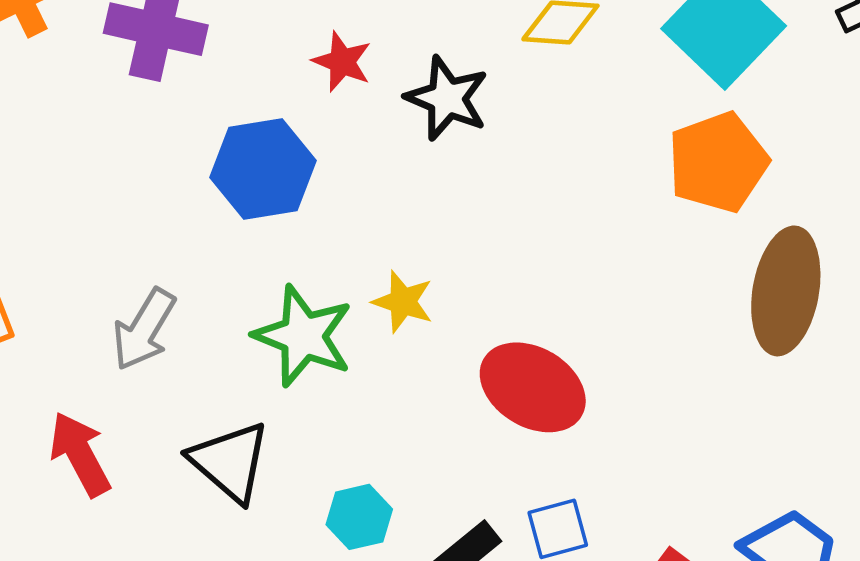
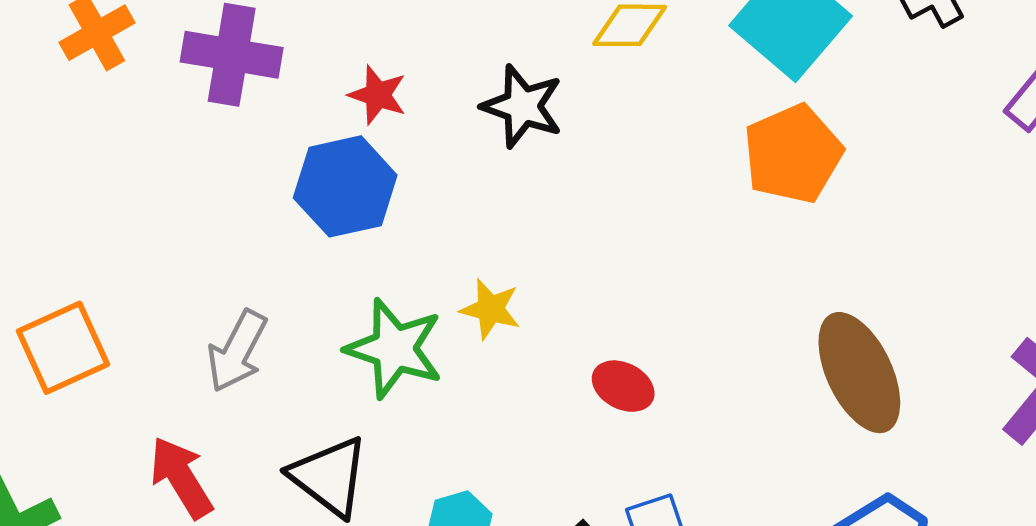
red star: (342, 62) -> (378, 95), moved
brown ellipse: (786, 291) -> (859, 373), moved, turned -32
red ellipse: (533, 387) -> (623, 386), size x0.6

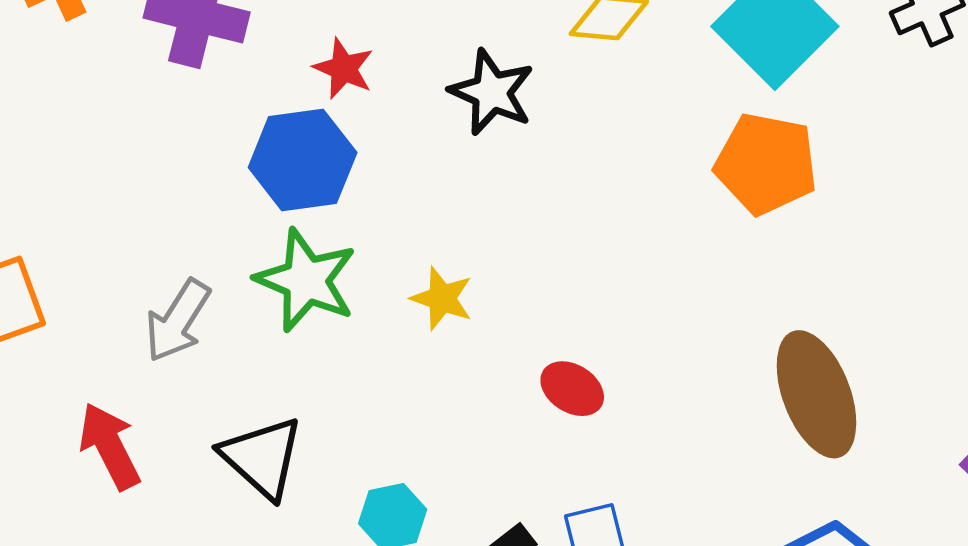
orange pentagon: (793, 154) -> (766, 164), turned 30
green star: (394, 349) -> (306, 280), moved

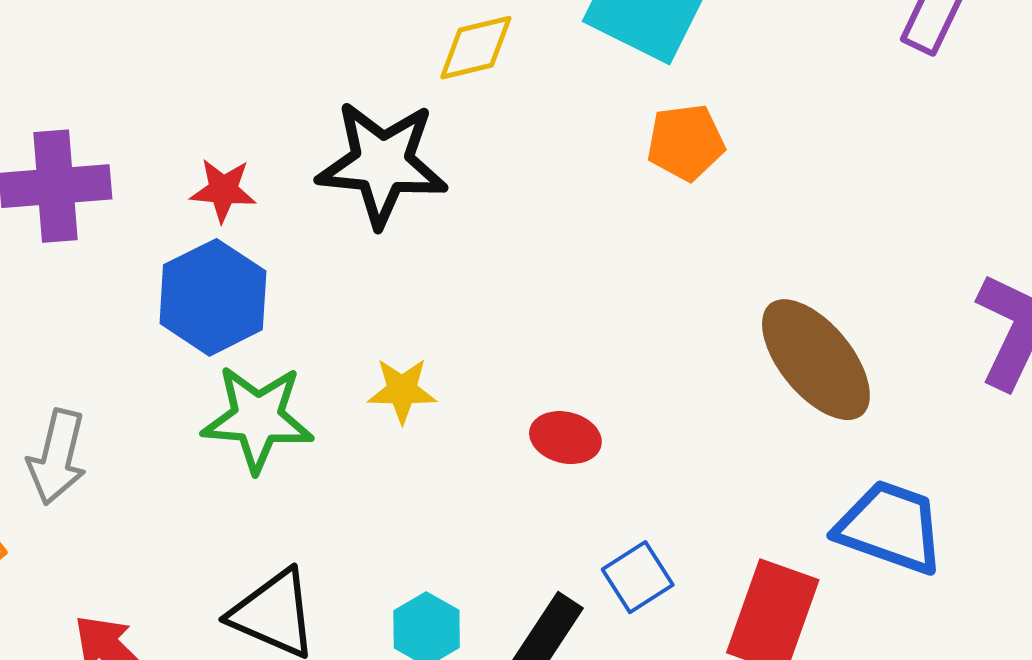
black star: (492, 92) -> (382, 164), size x1.4
orange pentagon: (766, 164) -> (686, 142), size x0.7
gray arrow: (178, 321) -> (57, 457), moved

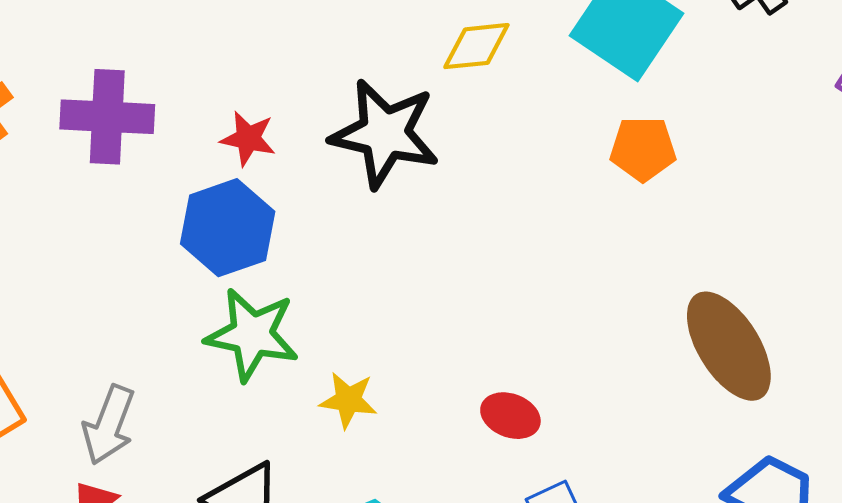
yellow star: (402, 390) -> (348, 400), moved
red ellipse: (565, 438) -> (510, 416), moved
gray arrow: (57, 457) -> (109, 425), moved

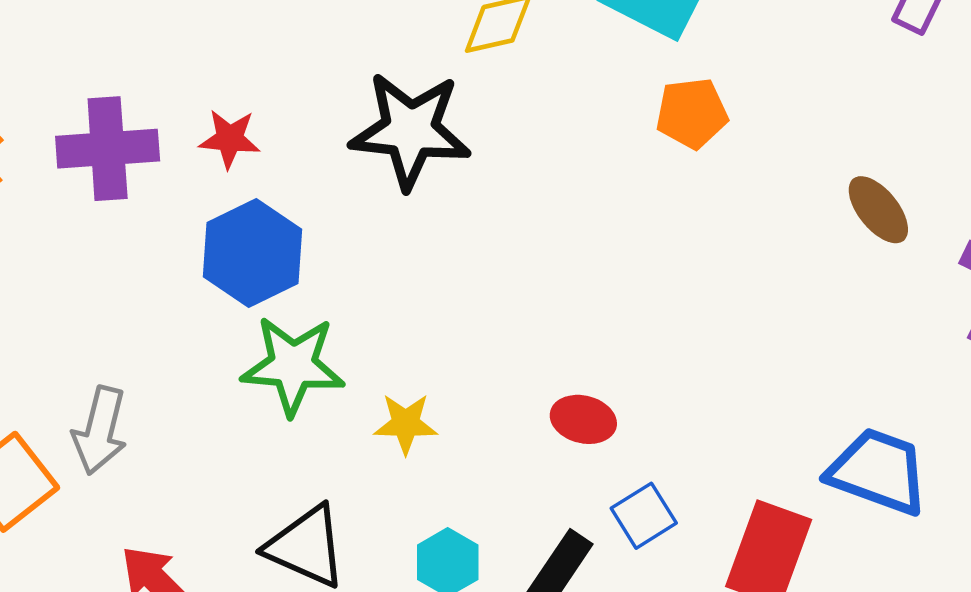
red star: (248, 139) -> (230, 139), moved
brown ellipse: (729, 346) -> (878, 210), moved, size x0.6
gray arrow: (109, 425) -> (100, 431), moved

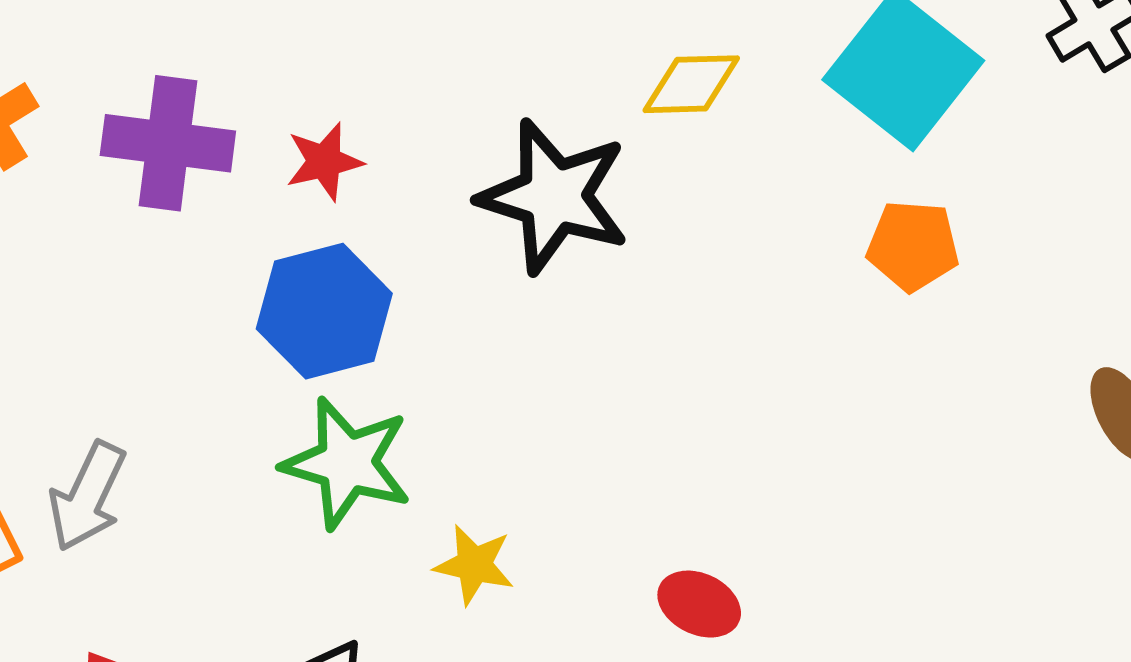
red star: (230, 139) -> (324, 162), turned -30

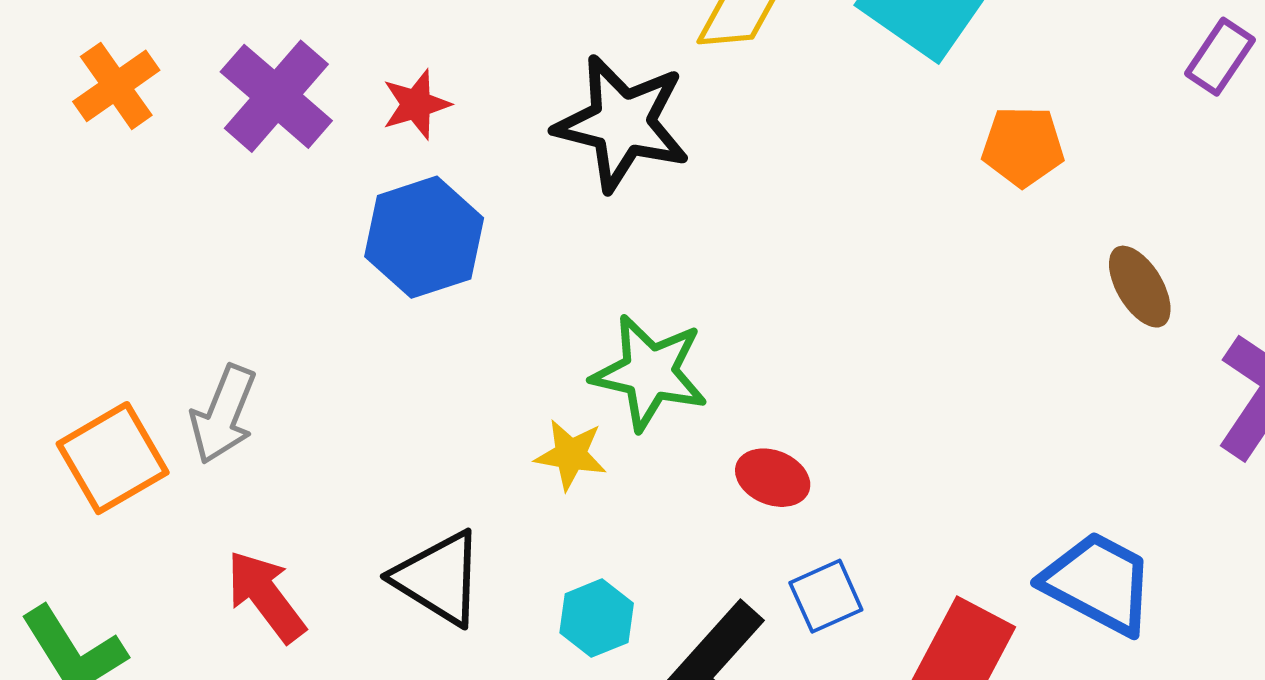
purple cross: (168, 143) -> (276, 96), turned 37
orange pentagon: (913, 246) -> (1023, 146), moved
green star: (347, 463) -> (650, 373), moved

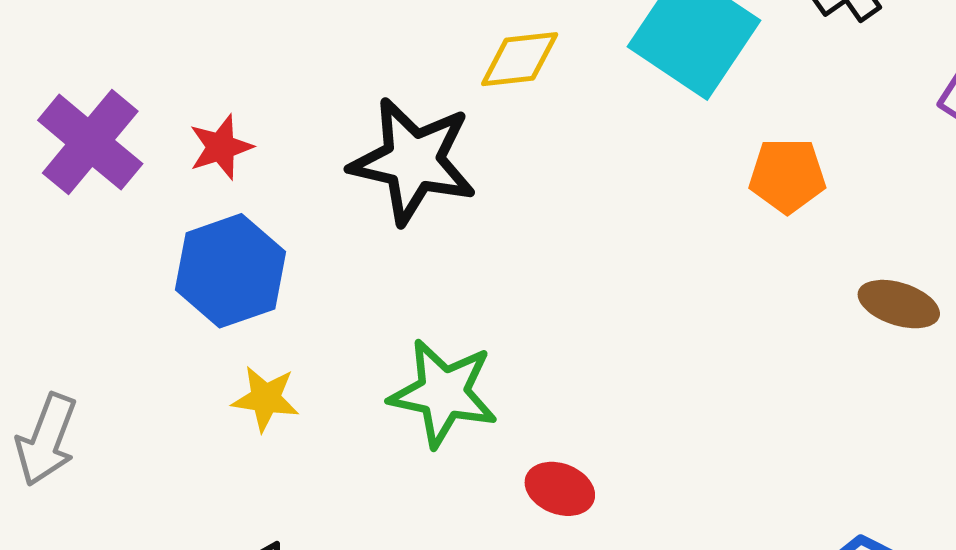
brown ellipse: (1140, 287) -> (899, 304), turned -40
yellow star: (571, 455) -> (266, 399), moved

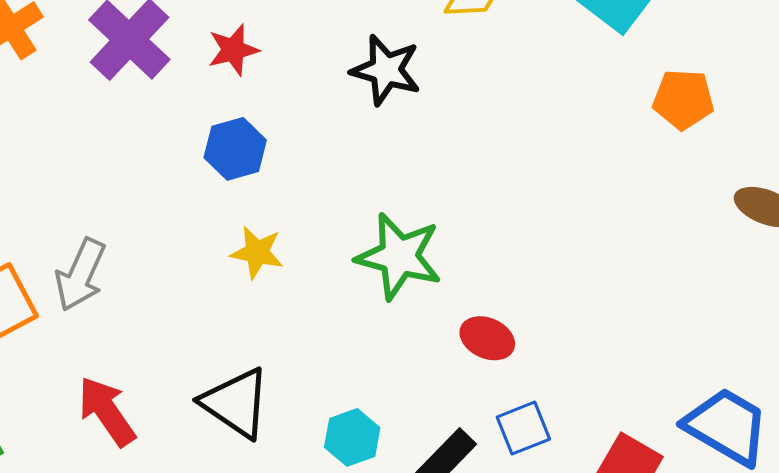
black star: (413, 161) -> (386, 70), size x0.7
blue hexagon: (231, 271) -> (235, 149), size x0.7

